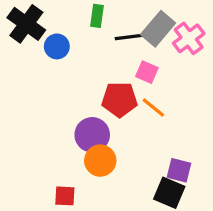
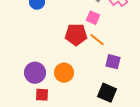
purple circle: (92, 135) -> (35, 73), moved
purple square: (179, 170) -> (113, 62), moved

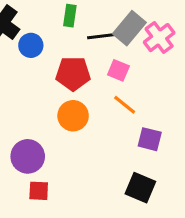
red pentagon: (76, 35) -> (73, 74), moved
orange circle: (64, 73) -> (73, 116), moved

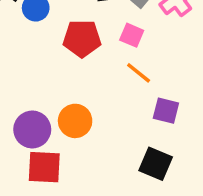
orange circle: (73, 116) -> (75, 121), moved
red square: (39, 191) -> (44, 167), size x1.5

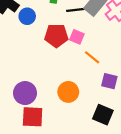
pink square: (132, 35) -> (77, 37), moved
orange circle: (75, 121) -> (68, 92), moved

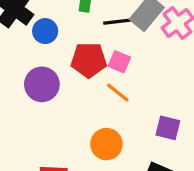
orange line: (92, 57) -> (118, 92), moved
purple circle: (25, 93) -> (42, 84), moved

